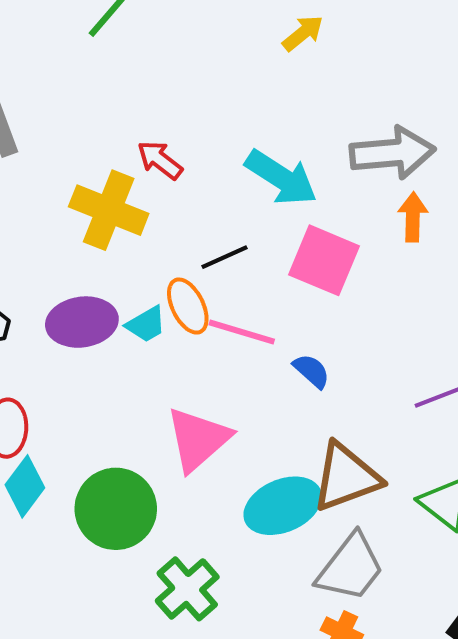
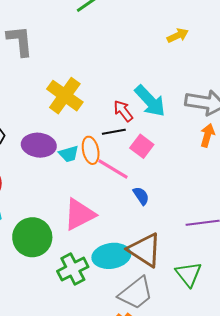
red arrow: (160, 160) -> (123, 111), moved
pink square: (324, 260) -> (142, 146), moved, size x0.7
brown triangle: (346, 477) -> (145, 250), turned 39
green cross: (187, 589) -> (73, 269), moved

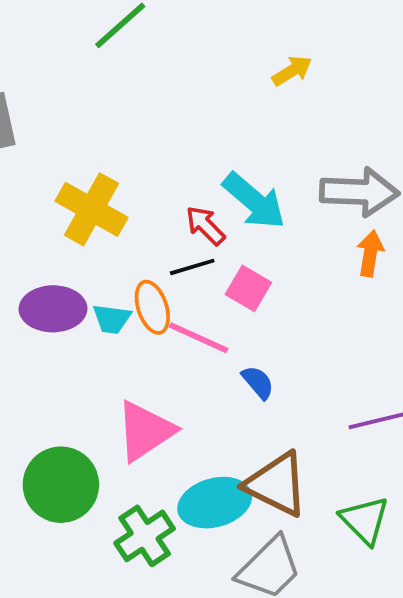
cyan trapezoid: (69, 154) -> (112, 319), turned 30

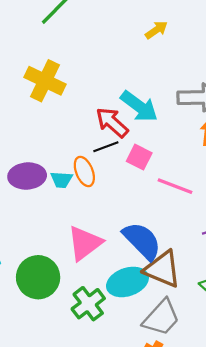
yellow cross: (92, 209) -> (45, 81), moved
red arrow: (205, 226) -> (112, 122), size x1.4
pink line: (199, 338) -> (175, 186), moved
blue semicircle: (258, 382) -> (142, 241), moved, size x2.0

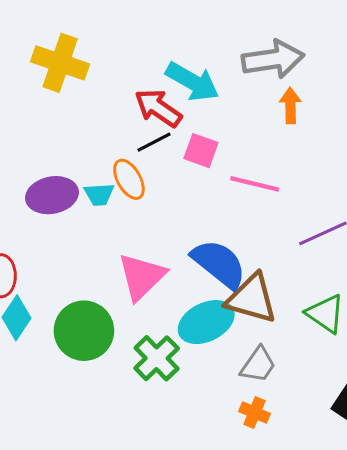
gray trapezoid: (161, 318) -> (258, 365), size x0.7

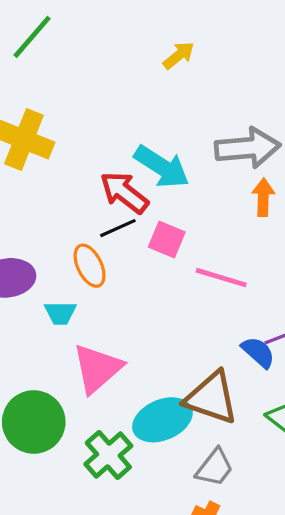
cyan trapezoid: (99, 194) -> (60, 313), moved
blue semicircle: (219, 264) -> (258, 352), moved, size x0.6

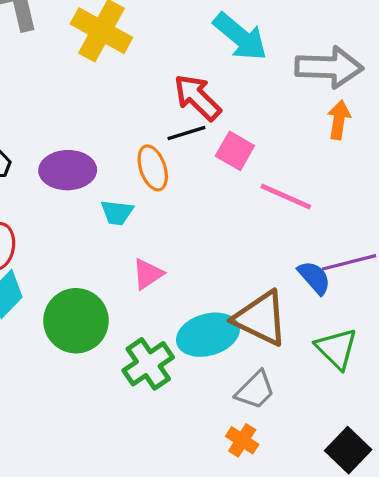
cyan arrow: (162, 167) -> (240, 37), moved
pink triangle: (97, 368) -> (148, 274), size x0.6

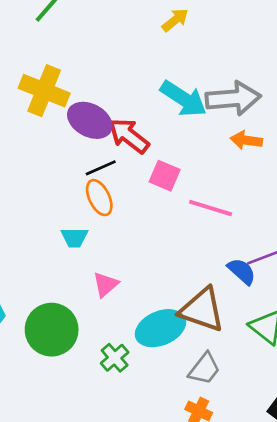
cyan arrow: (240, 37) -> (183, 99), moved
orange arrow: (339, 120) -> (246, 140), turned -84
black line: (186, 133) -> (101, 168), moved
purple ellipse: (68, 170) -> (90, 120), moved, turned 36
green cross: (148, 364) -> (115, 358), size x0.7

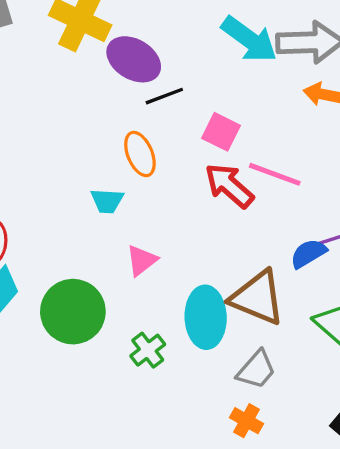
red arrow: (129, 136) -> (229, 186), moved
black line: (101, 168) -> (164, 96), moved
blue semicircle: (242, 271) -> (308, 253), turned -76
cyan ellipse: (160, 328) -> (206, 317), turned -72

